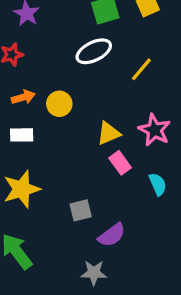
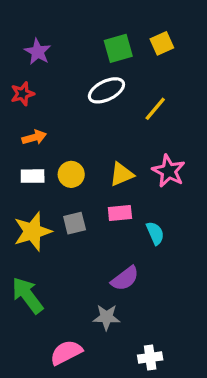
yellow circle: (59, 104) -> (71, 174), moved
pink rectangle: (120, 163) -> (120, 213), moved, turned -60
cyan semicircle: (158, 184) -> (155, 233), moved
gray square: (81, 210) -> (75, 223), moved

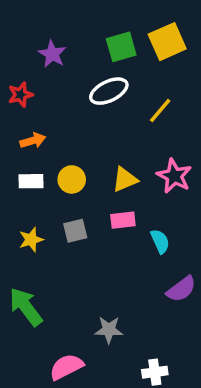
yellow square: (162, 43) -> (167, 42), size x1.5
purple star: (38, 52) -> (52, 54), moved
yellow star: (33, 231) -> (31, 240), size x0.6
purple semicircle: (125, 279) -> (181, 289), moved

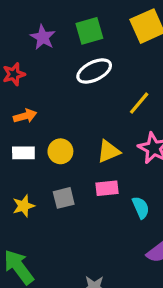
green square: (121, 47) -> (89, 31), moved
yellow line: (160, 111) -> (139, 103), moved

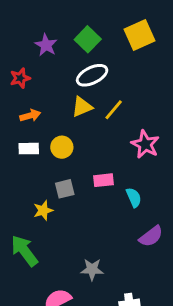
green square: (89, 31) -> (88, 39), turned -30
yellow line: (139, 103) -> (114, 110), moved
yellow triangle: (109, 151) -> (82, 107), moved
yellow star: (23, 206) -> (43, 210), moved

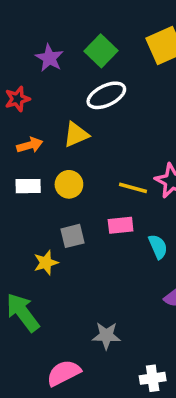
yellow triangle: (82, 107) -> (76, 134), moved
yellow line: (114, 110) -> (133, 188), moved, turned 65

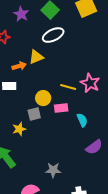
orange arrow: (30, 145) -> (19, 66), moved
yellow circle: (69, 184) -> (43, 98), moved

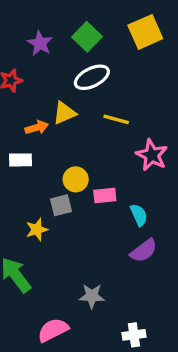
yellow line: (68, 87) -> (116, 119), moved
purple semicircle: (94, 147) -> (144, 251), moved

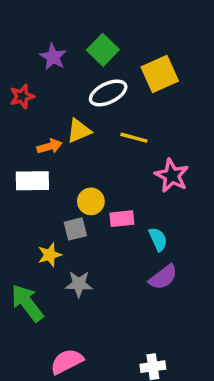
yellow square: (145, 32) -> (160, 74), moved
white rectangle: (21, 160) -> (32, 181), size x1.4
gray star: (92, 296) -> (79, 284), moved

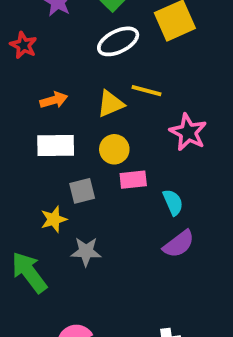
red star: (22, 96) -> (23, 45), turned -30
yellow triangle: (79, 131) -> (111, 104), moved
white rectangle: (32, 181) -> (56, 146), moved
yellow circle: (91, 201) -> (114, 149), moved

